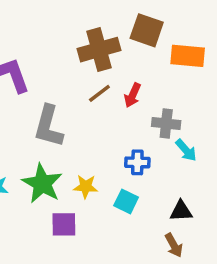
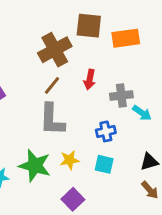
brown line: (99, 93) -> (52, 85), moved
gray L-shape: (48, 126) -> (52, 120), moved
purple square: (64, 224) -> (73, 199), moved, turned -30

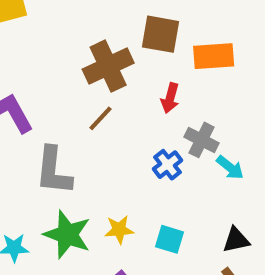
red arrow: (90, 79) -> (170, 98), moved
gray cross: (121, 96) -> (201, 140), turned 30
gray L-shape: (52, 120) -> (54, 171), moved
blue cross: (106, 131) -> (168, 165), moved, turned -30

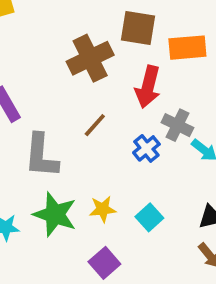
red arrow: (170, 98) -> (148, 87), size x1.5
brown line: (101, 118) -> (95, 125), moved
cyan square: (169, 239) -> (149, 217), turned 32

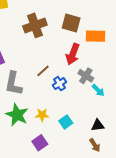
brown cross: (90, 58) -> (35, 25), moved
blue cross: (146, 148) -> (59, 84), moved

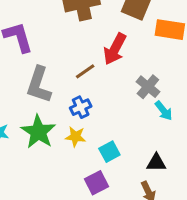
red arrow: (73, 54) -> (115, 49), moved
blue cross: (59, 84) -> (81, 107), moved
purple square: (40, 143) -> (97, 183), moved

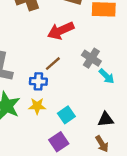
red arrow: (115, 49) -> (61, 31), turned 45
brown line: (85, 71) -> (53, 64), moved
blue cross: (81, 107) -> (38, 81), turned 35

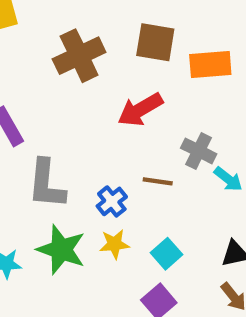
brown line: (53, 64) -> (158, 181), moved, turned 56
blue cross: (38, 81) -> (112, 201), turned -35

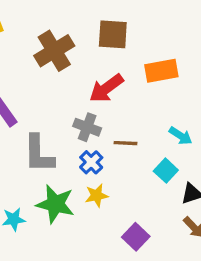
orange rectangle: (210, 65) -> (161, 71), moved
gray cross: (199, 151) -> (87, 127), moved
cyan square: (167, 254) -> (166, 171), moved

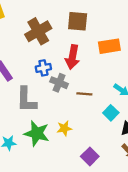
red arrow: (106, 88) -> (72, 57), turned -45
blue cross: (91, 162) -> (43, 68), moved, turned 32

